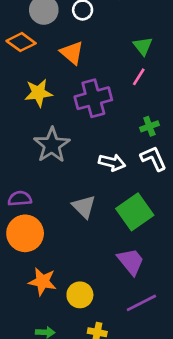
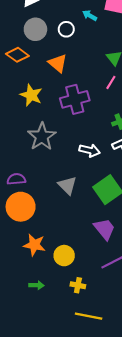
yellow star: (38, 93) -> (31, 95), turned 30

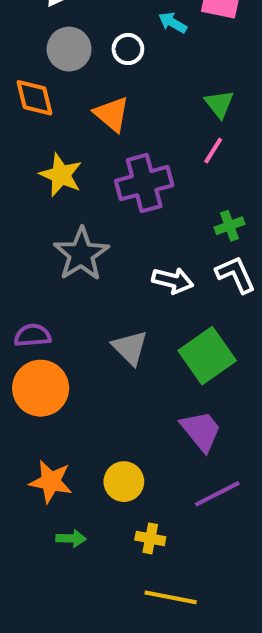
orange diamond: (17, 55) -> (35, 98), turned 40
orange star: (34, 245) -> (51, 482), moved

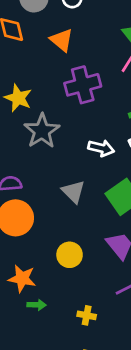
yellow star: (61, 175) -> (18, 98), moved
yellow circle: (124, 482) -> (70, 255), moved
green arrow: (71, 538) -> (37, 305), moved

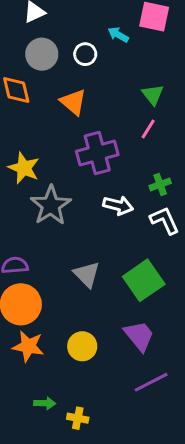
white arrow: (101, 148) -> (118, 205), moved
orange star: (22, 278) -> (28, 346), moved
yellow cross: (87, 315) -> (78, 418), moved

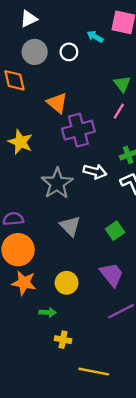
orange triangle: (73, 102) -> (57, 103), moved
gray star: (51, 205) -> (57, 183), moved
green square: (144, 280) -> (115, 231), size x0.6
green arrow: (45, 403) -> (48, 312), moved

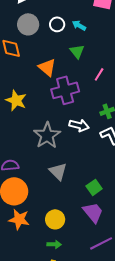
cyan arrow: (95, 37) -> (79, 25), moved
green triangle: (122, 84) -> (77, 51), moved
green square: (115, 231) -> (94, 187), moved
green arrow: (48, 312) -> (54, 244), moved

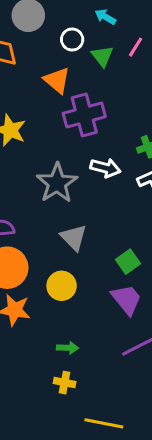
white circle: (57, 24) -> (72, 39), moved
pink line: (99, 74) -> (136, 47), moved
yellow circle: (55, 219) -> (62, 286), moved

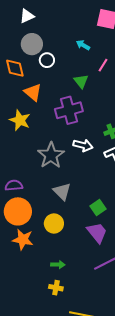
white circle: (72, 39) -> (47, 60), moved
green triangle: (102, 56) -> (81, 81), moved
orange triangle: (57, 80) -> (33, 92), moved

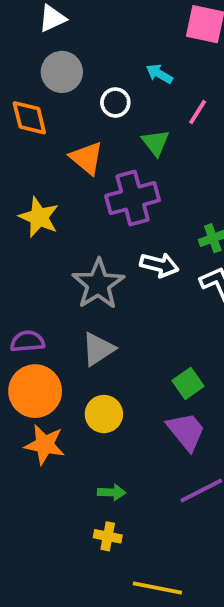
white circle: (47, 60) -> (115, 102), moved
orange triangle: (33, 92) -> (87, 158), moved
gray triangle: (62, 191) -> (98, 349), moved, turned 42

